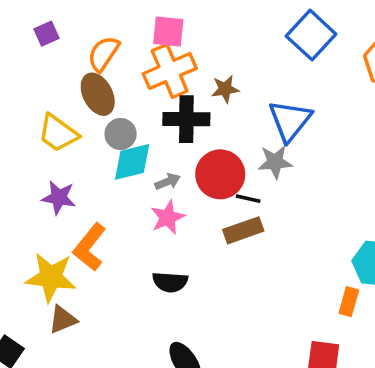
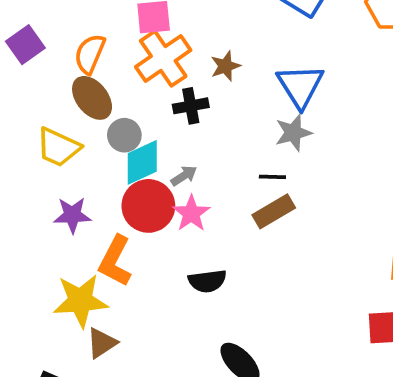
purple square: (47, 34) -> (25, 45), size x1.4
black cross: (186, 119) -> (191, 106), size x0.7
red circle: (220, 174) -> (148, 206), moved

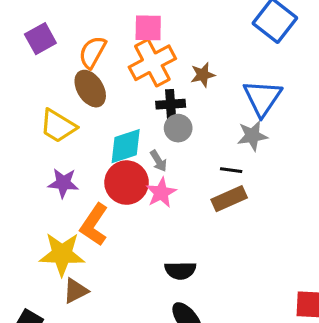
gray circle: (124, 135) -> (178, 128), moved
gray arrow: (184, 176) -> (159, 161), turned 85
black semicircle: (207, 281) -> (180, 270), moved

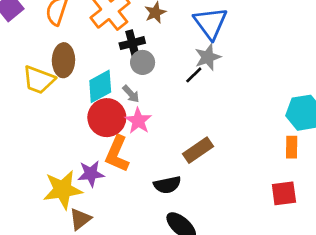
brown ellipse: (90, 89) -> (63, 60), moved, turned 44
black line: (231, 170) -> (194, 75), moved, turned -42
purple star: (63, 183) -> (91, 174), moved
brown rectangle: (229, 199) -> (198, 150), moved
orange L-shape: (94, 225) -> (117, 154), moved

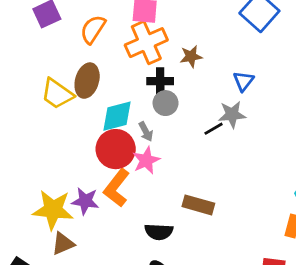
blue triangle: (210, 23) -> (243, 81), size x0.6
brown rectangle: (198, 150) -> (198, 205), turned 36

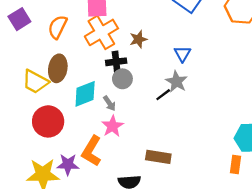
gray star: (232, 115) -> (176, 82), turned -30
red circle: (116, 149) -> (48, 121), moved

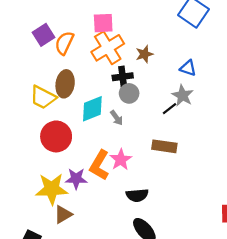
purple square: (19, 19) -> (44, 35), moved
blue triangle: (182, 54) -> (188, 68), turned -42
pink star: (113, 126) -> (121, 160), moved
brown rectangle: (158, 157) -> (164, 146), moved

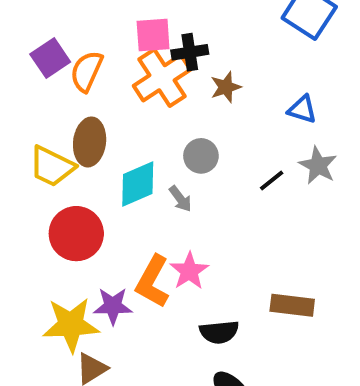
black cross: (123, 77) -> (190, 52), moved
gray star: (183, 96) -> (318, 165), moved
brown rectangle: (164, 146) -> (292, 305), moved

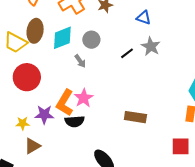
cyan diamond: (138, 184) -> (62, 38), moved
yellow star: (71, 325) -> (23, 123), size x0.5
black semicircle: (219, 332) -> (75, 121), moved

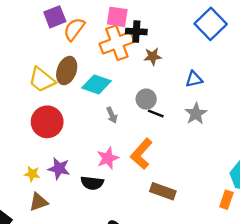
blue triangle: (144, 18) -> (194, 79), turned -42
cyan diamond: (62, 38) -> (96, 84), turned 30
gray circle: (91, 40) -> (146, 99), moved
black line: (127, 53) -> (156, 113), moved, turned 48
orange L-shape: (65, 103) -> (141, 154), moved

